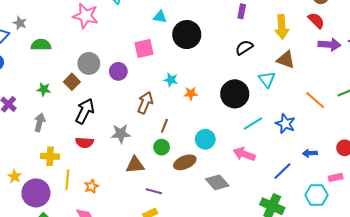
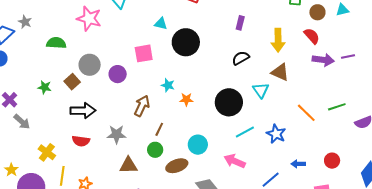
green semicircle: (41, 45) -> (56, 43), moved
black arrow: (85, 111) -> (83, 111), turned 60
gray arrow: (40, 122) -> (22, 122), moved, turned 114
yellow cross: (50, 156) -> (47, 152), turned 30

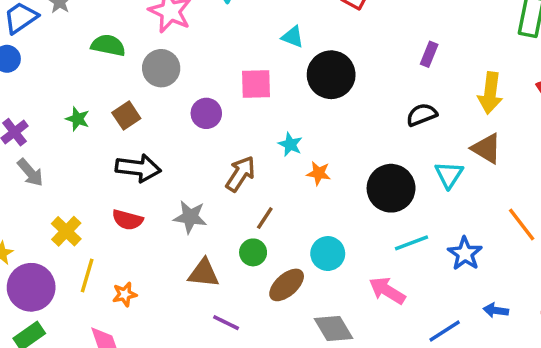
gray circle: (90, 65) -> (161, 68), moved
brown ellipse: (177, 166) -> (287, 285), turned -30

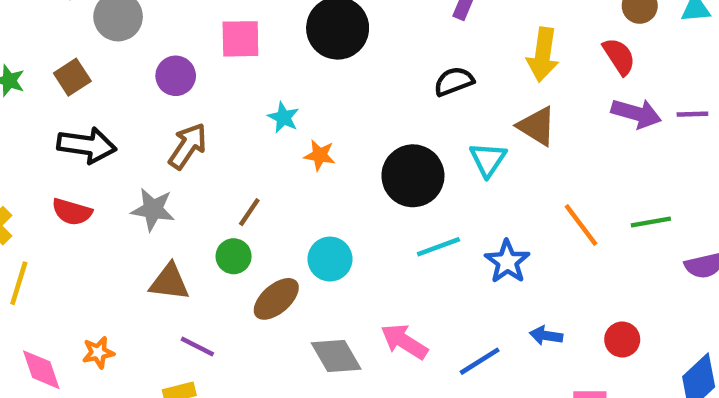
brown arrow: (240, 174) -> (188, 146), moved
pink arrow: (387, 291) -> (404, 342), moved
orange star: (125, 294) -> (98, 352), moved

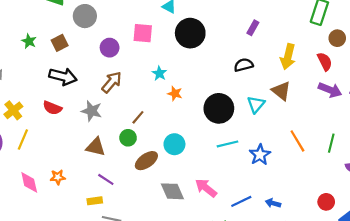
green line: (651, 222) -> (331, 143), turned -72
blue arrow: (546, 336) -> (273, 203), moved
red circle: (622, 339) -> (326, 202), moved

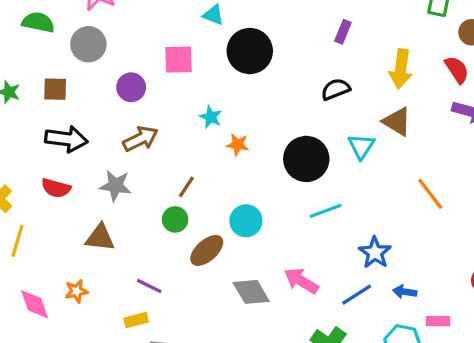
brown square: (60, 43) -> (55, 89), turned 35
brown arrow: (112, 82) -> (141, 139), turned 30
brown triangle: (96, 147) -> (100, 238), moved
blue star: (260, 155) -> (375, 253), moved

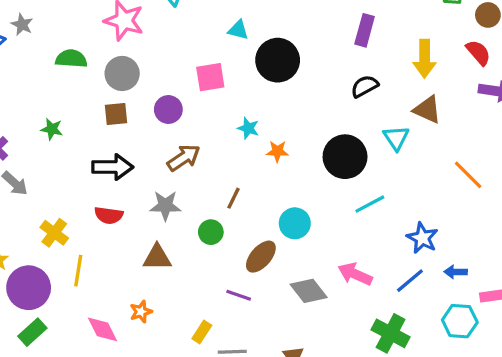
purple rectangle: (343, 32) -> (365, 30), size x1.4
brown square: (55, 89) -> (116, 114), moved
green circle: (175, 219) -> (211, 232), moved
purple line: (149, 286) -> (239, 295), moved
yellow rectangle: (136, 320) -> (202, 332), turned -35

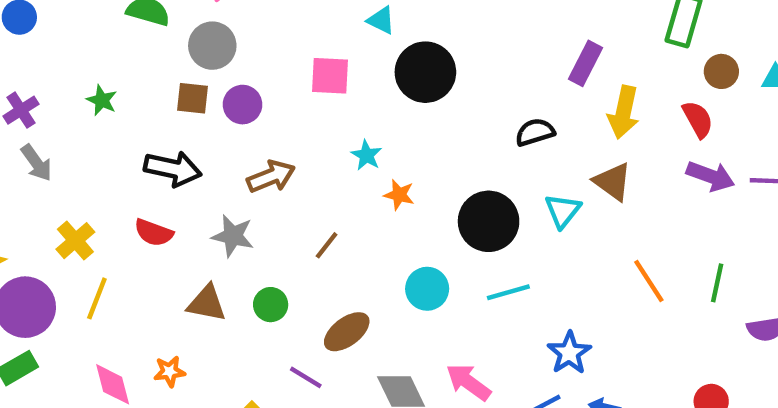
purple rectangle: (365, 30) -> (585, 63), moved
purple circle: (168, 109) -> (243, 105), moved
cyan circle: (295, 223) -> (427, 289), moved
green circle: (211, 232) -> (271, 305), moved

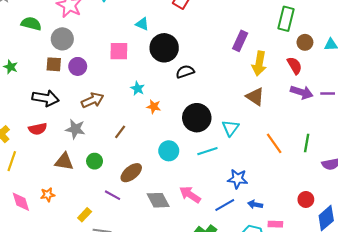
black semicircle: (535, 132) -> (185, 72), moved
cyan triangle: (563, 211) -> (230, 128), moved
red semicircle: (154, 233) -> (38, 129), turned -30
blue star: (569, 353) -> (237, 179), turned -30

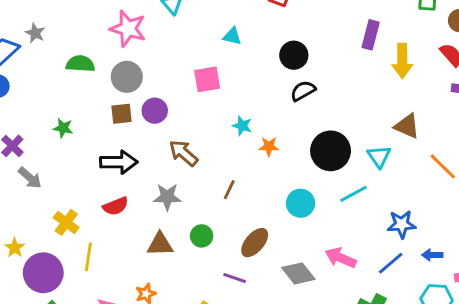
black circle: (164, 48) -> (294, 55), moved, size x0.7
brown triangle: (255, 97) -> (407, 126), moved
brown arrow: (93, 100) -> (184, 153), turned -105

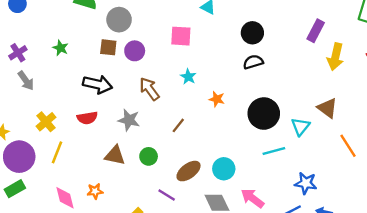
cyan star: (242, 126) -> (188, 77), moved
cyan circle: (301, 203) -> (224, 169), moved

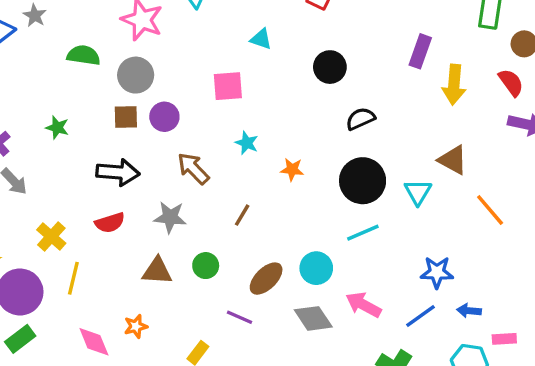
black semicircle: (253, 62) -> (360, 119), moved
cyan line: (274, 151) -> (363, 233), moved

